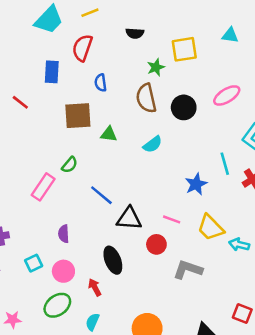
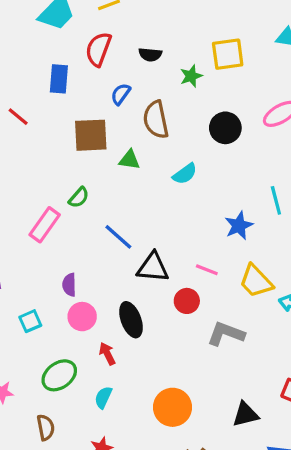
black semicircle: (135, 33) -> (150, 54), moved
blue semicircle: (101, 83) -> (121, 94), turned 42
brown semicircle: (146, 98) -> (156, 120), moved
pink circle: (63, 271) -> (82, 317), moved

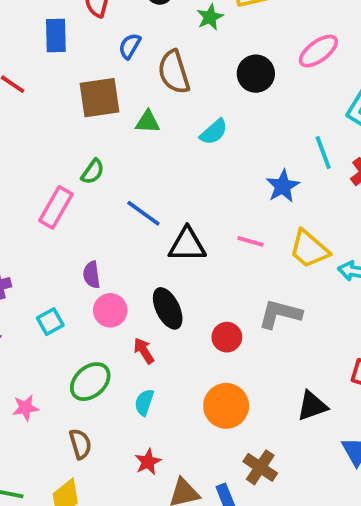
red circle: (187, 301) -> (227, 337), moved

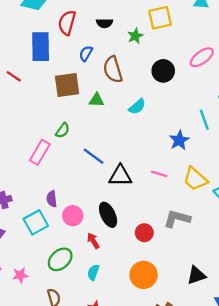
blue rectangle: (56, 35) -> (41, 47), size x1.4
purple semicircle: (92, 275) -> (52, 199), moved
cyan square: (50, 322) -> (36, 222), size x1.5

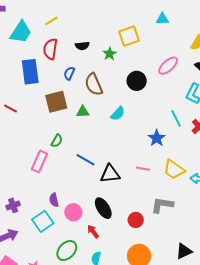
red line: (14, 76) -> (11, 108), moved

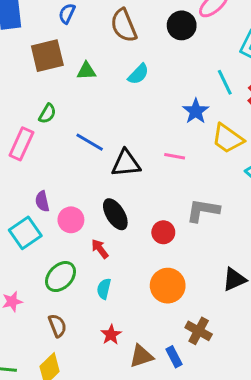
black circle: (137, 81) -> (182, 25), moved
brown semicircle: (94, 84) -> (124, 25), moved
yellow trapezoid: (174, 170) -> (228, 139), moved

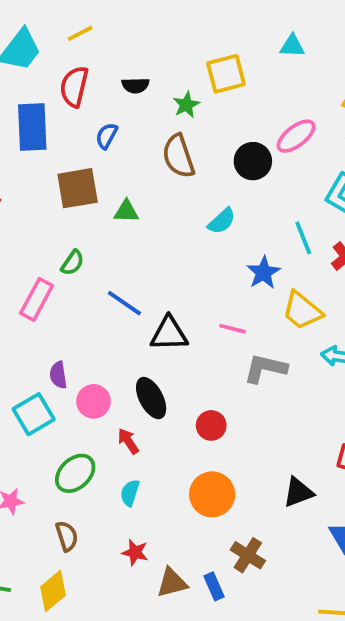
cyan semicircle: (138, 74) -> (222, 221), moved
gray L-shape: (203, 210) -> (265, 368), moved
red star: (111, 335) -> (135, 552), turned -30

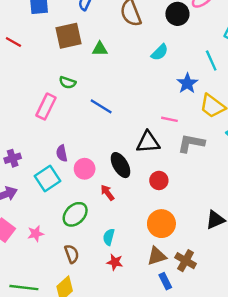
green semicircle: (73, 263) -> (67, 83), turned 77
black triangle: (169, 334) -> (148, 142), moved
cyan semicircle: (130, 493) -> (109, 237), moved
brown triangle: (172, 583) -> (157, 256), moved

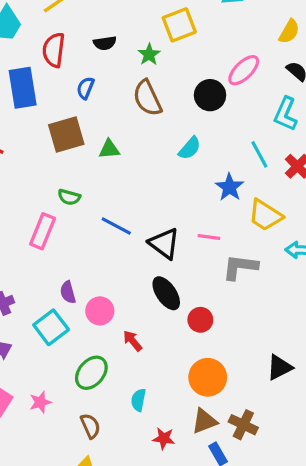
black triangle: (148, 142) -> (164, 243), moved, turned 45
black ellipse: (120, 165) -> (166, 293), moved
red star: (115, 262) -> (164, 438), moved

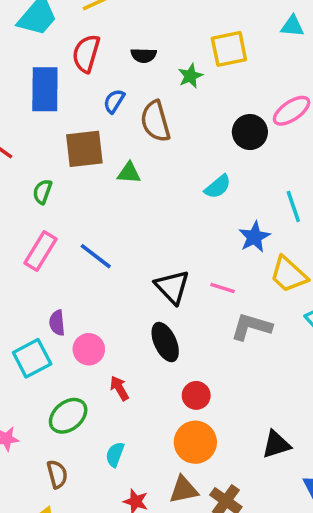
brown semicircle: (147, 98) -> (155, 121), moved
green semicircle: (69, 197) -> (42, 192), moved, turned 85
blue line: (116, 226) -> (96, 256), moved
red circle: (200, 320) -> (196, 395), moved

